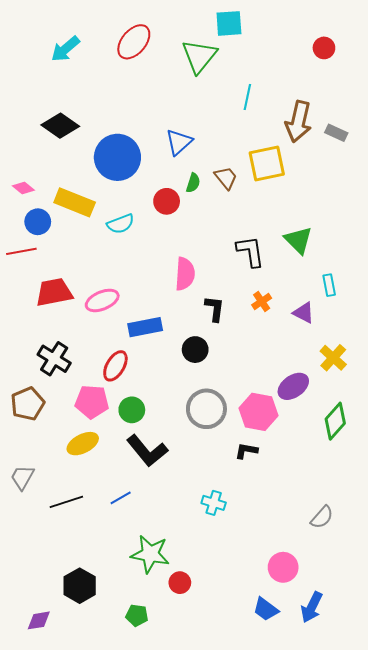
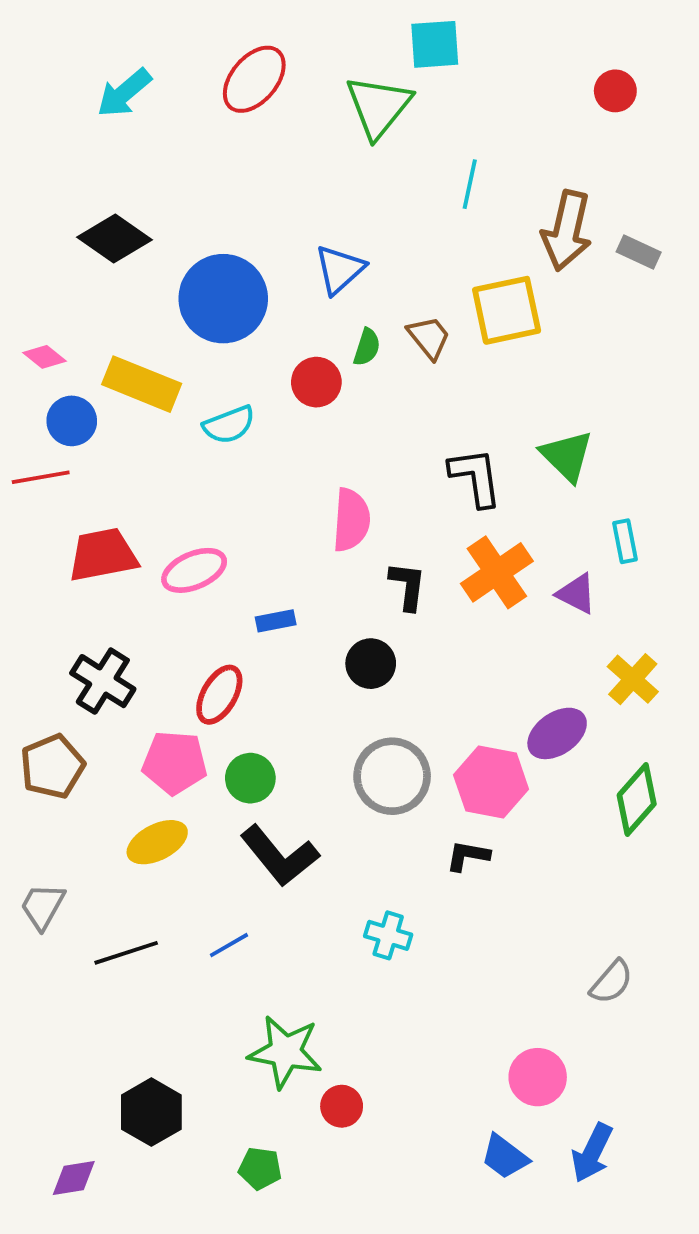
orange cross: (262, 301) -> (497, 572), size x1.8
blue rectangle: (145, 327) -> (276, 621), size x0.6
cyan cross: (214, 503) -> (388, 935), moved

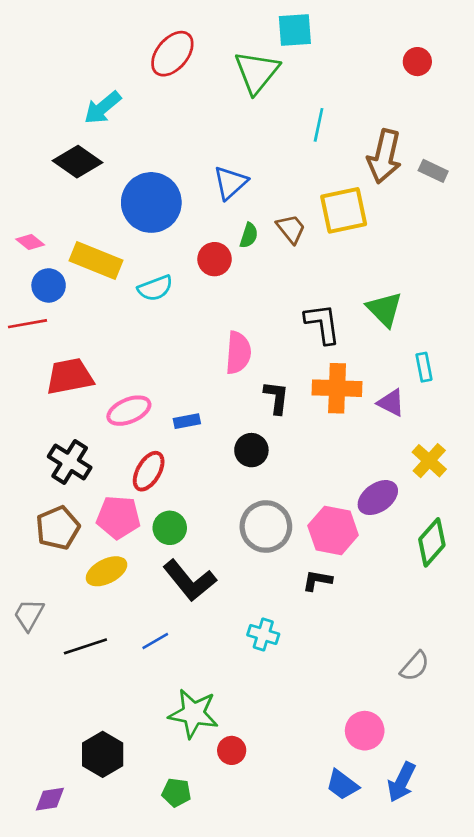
cyan arrow: (124, 93) -> (103, 108), moved
pink ellipse: (194, 570) -> (129, 411), moved
orange cross: (497, 572) -> (337, 388), turned 36
brown pentagon: (52, 766) -> (58, 528), moved

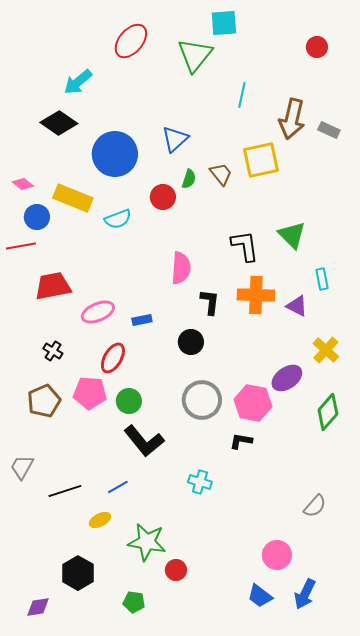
black cross: (70, 462) -> (53, 351), size x0.6
yellow ellipse: (107, 571) -> (100, 520), moved, size x0.7

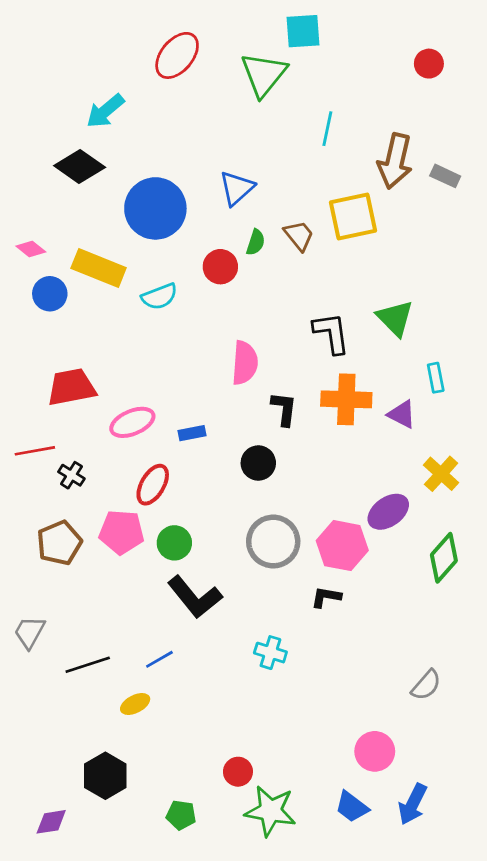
red line: (21, 246) -> (35, 451), moved
green star: (147, 542) -> (270, 811), moved

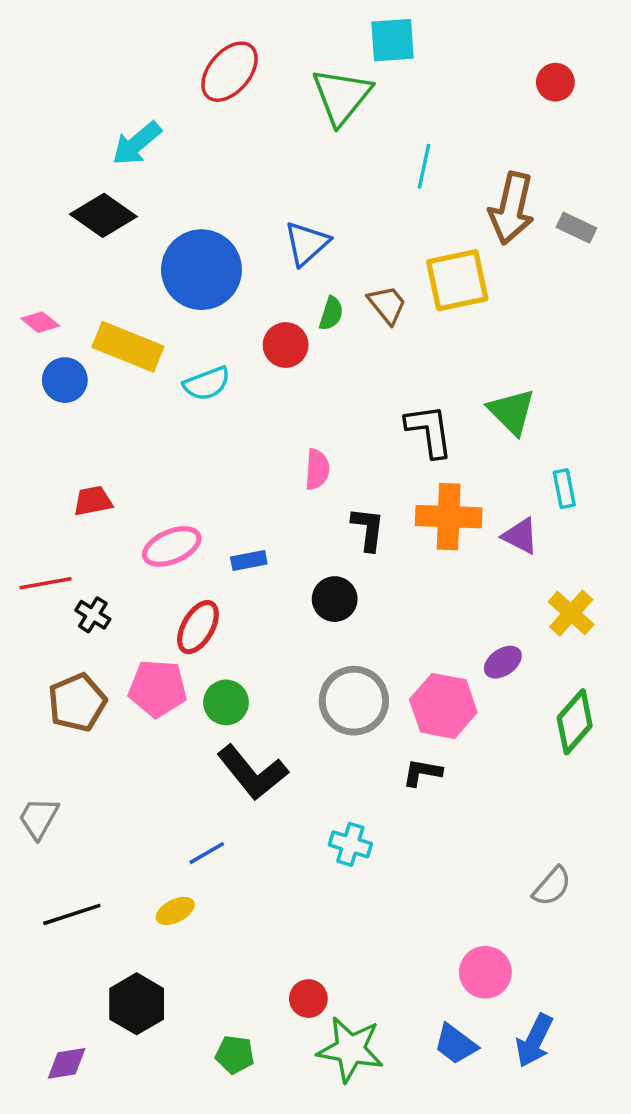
pink semicircle: (245, 363) -> (317, 469), size x0.7
red trapezoid: (71, 387) -> (93, 501), size x0.6
purple ellipse: (388, 512) -> (503, 662), size x0.7
black line: (88, 665) -> (72, 914), moved

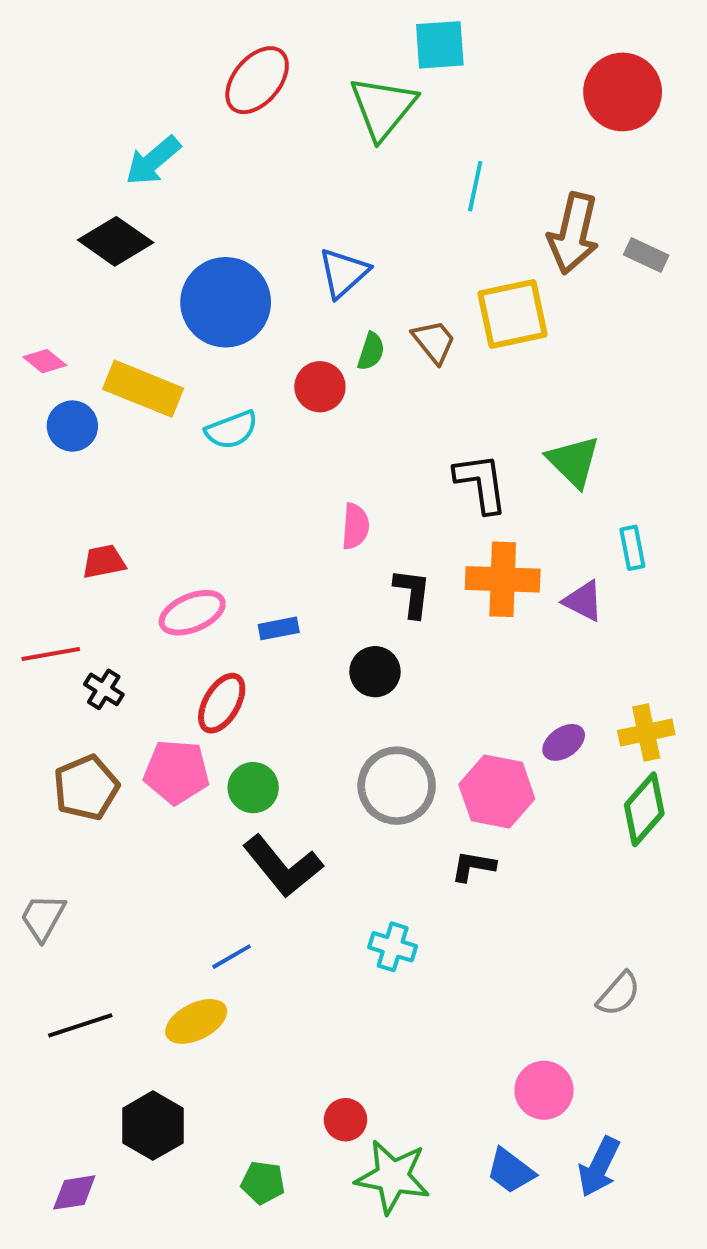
red circle: (555, 82) -> (623, 92), size x1.8
yellow cross: (571, 613) -> (646, 733), moved, turned 36
yellow ellipse: (175, 911) -> (196, 1021), size x1.4

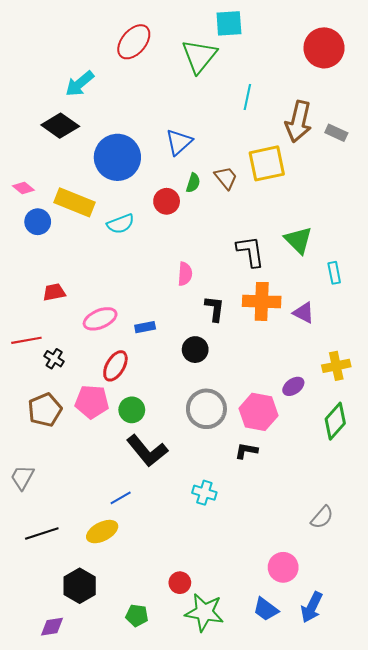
cyan rectangle: (632, 548) -> (334, 273), moved
yellow cross: (646, 733) -> (336, 366), moved
purple diamond: (74, 1192) -> (52, 627), moved

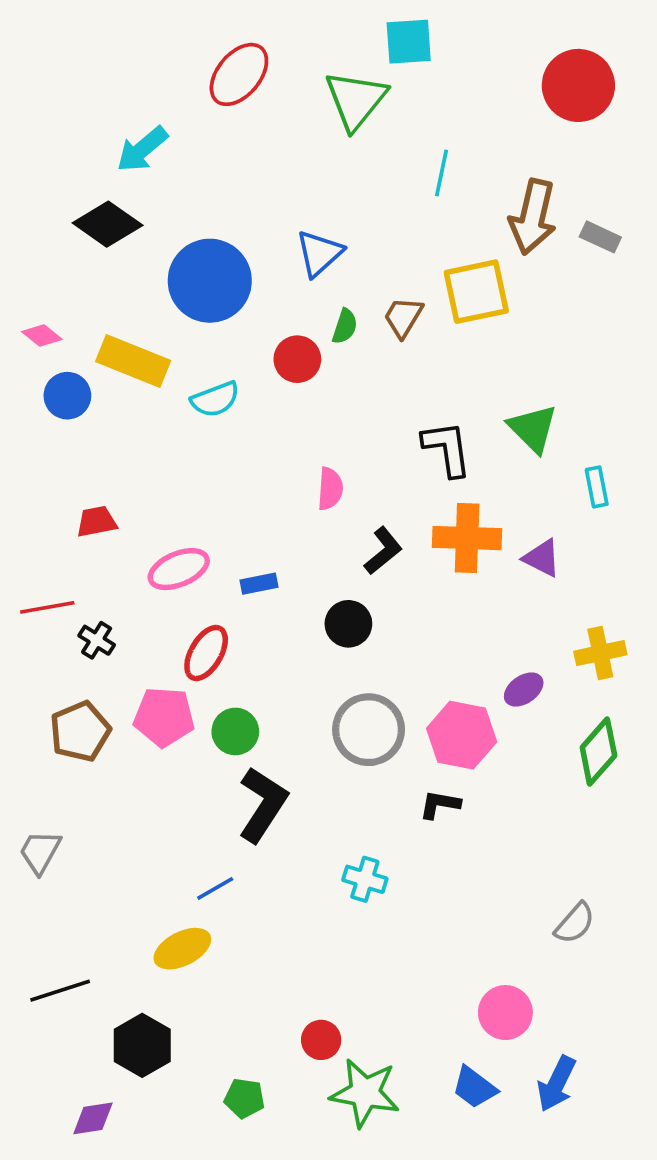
brown trapezoid: (226, 178) -> (403, 317), turned -110
black L-shape: (215, 309) -> (383, 551), turned 44
black L-shape: (147, 451) -> (263, 804), turned -108
black line: (42, 534) -> (60, 991), moved

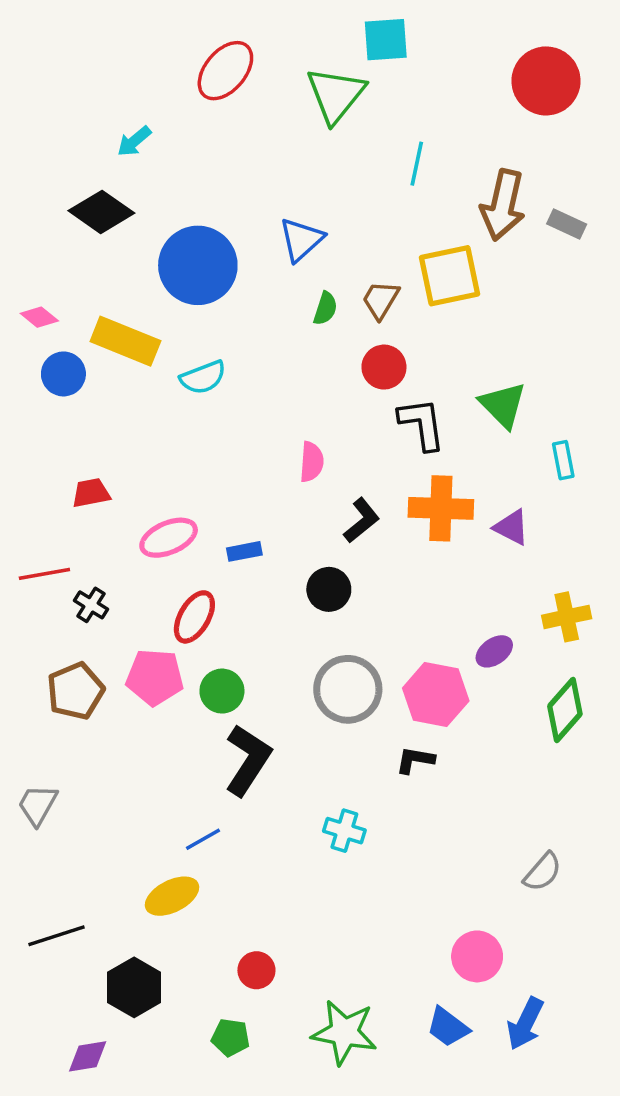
cyan arrow: (142, 149) -> (134, 141), size x0.7
red circle: (297, 359) -> (384, 367), moved
red circle: (321, 1040) -> (256, 970), moved

